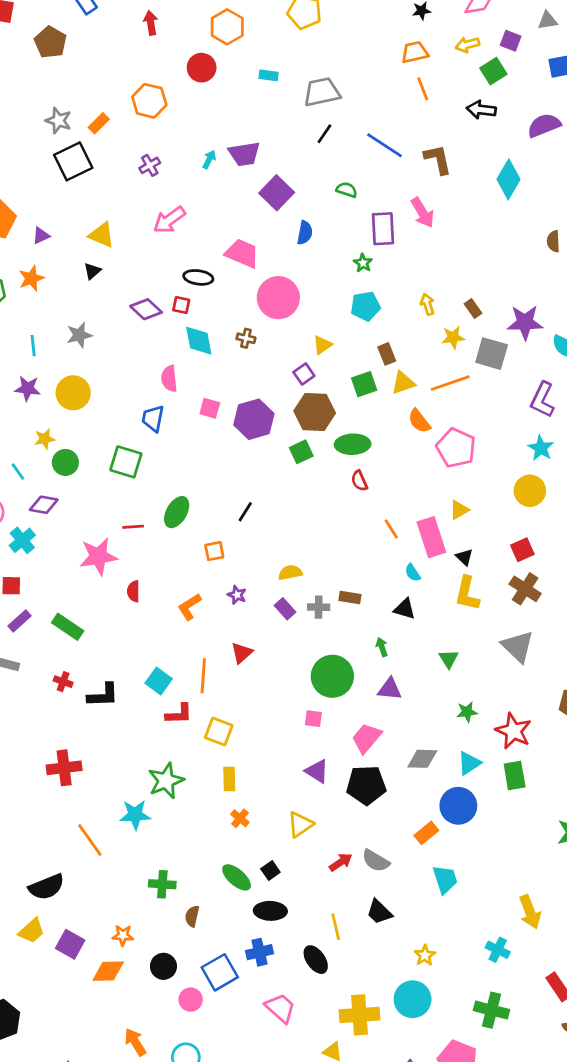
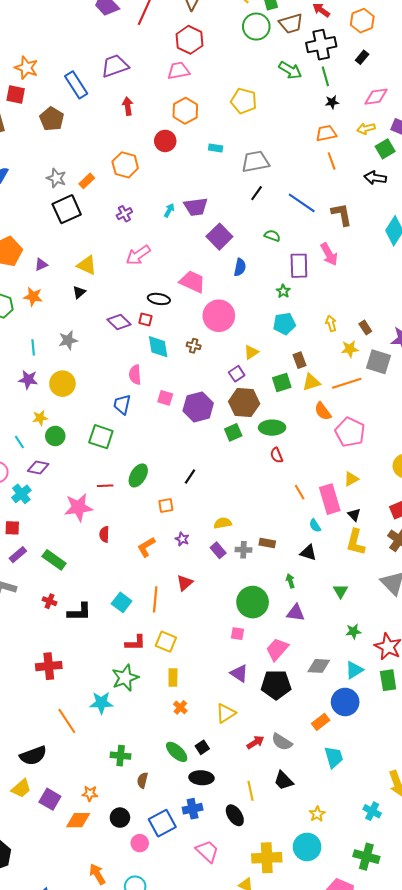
orange star: (31, 278) -> (33, 297), turned 30
red L-shape: (179, 714) -> (135, 643), moved

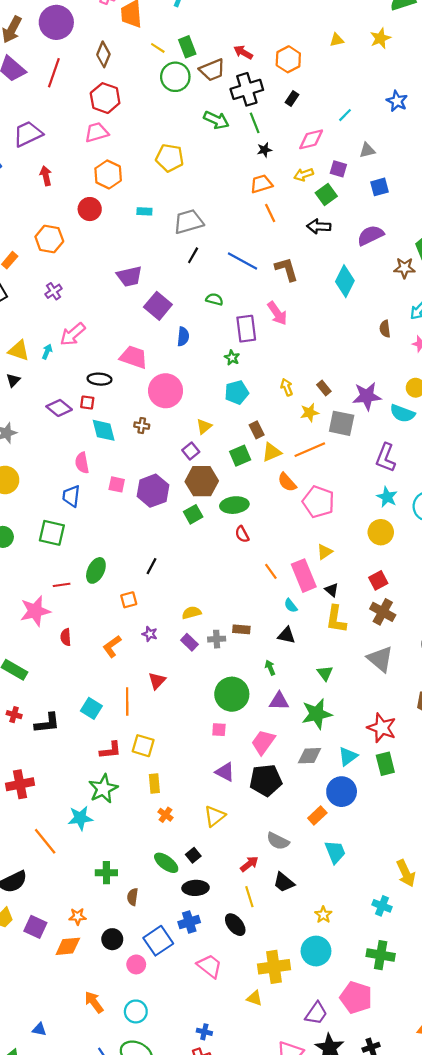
cyan arrow: (169, 210) -> (47, 352), moved
green star: (353, 631) -> (317, 714), moved, size x1.8
red arrow: (255, 742) -> (249, 864), moved

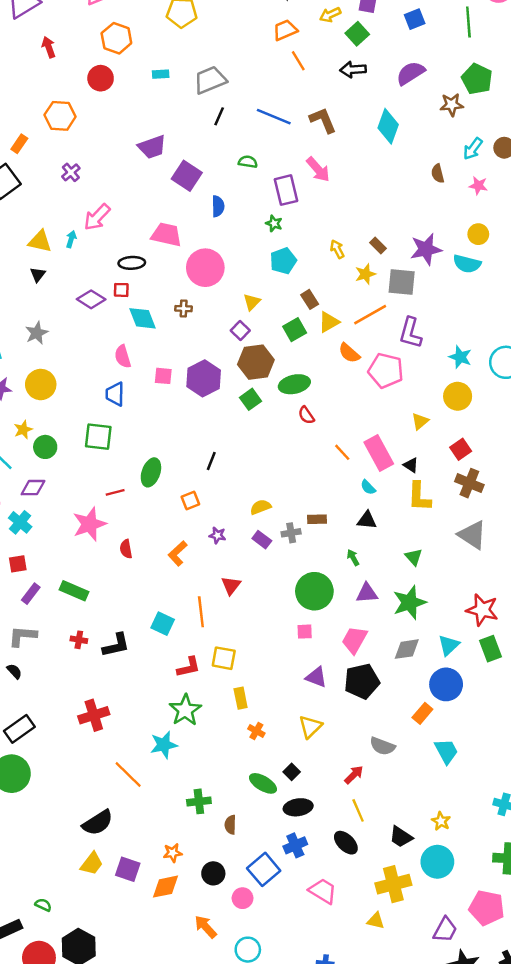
purple L-shape: (386, 458) -> (411, 333), moved
yellow triangle: (325, 552) -> (420, 421), moved
black trapezoid: (284, 882) -> (401, 837), moved
orange arrow: (94, 1002) -> (206, 927), moved

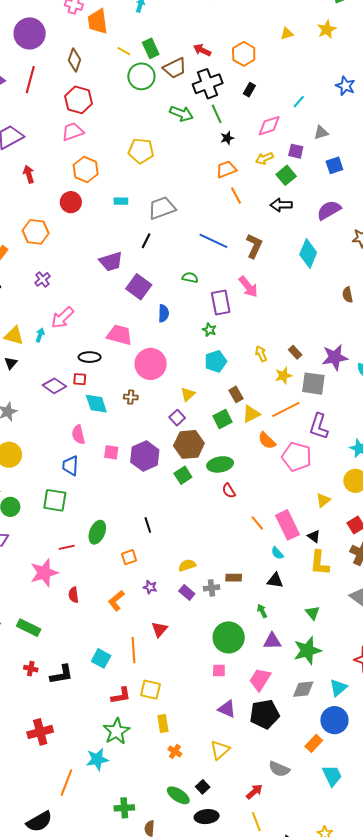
black line: (219, 116) -> (146, 241), moved
brown L-shape: (323, 120) -> (254, 246), turned 45
black line: (211, 461) -> (148, 525), turned -42
orange line: (128, 774) -> (66, 783), turned 64

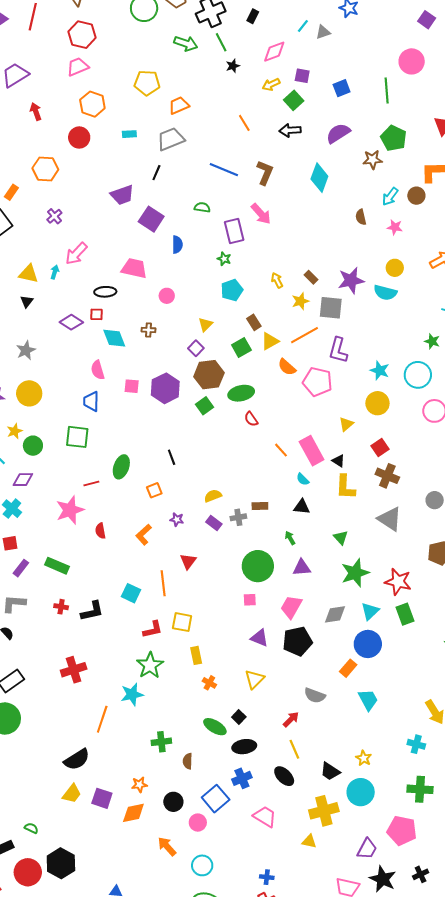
gray triangle: (321, 133) -> (323, 32), moved
orange trapezoid: (226, 169) -> (179, 105), moved
pink circle: (151, 364) -> (167, 296), size x0.5
green star: (307, 651) -> (355, 573), moved

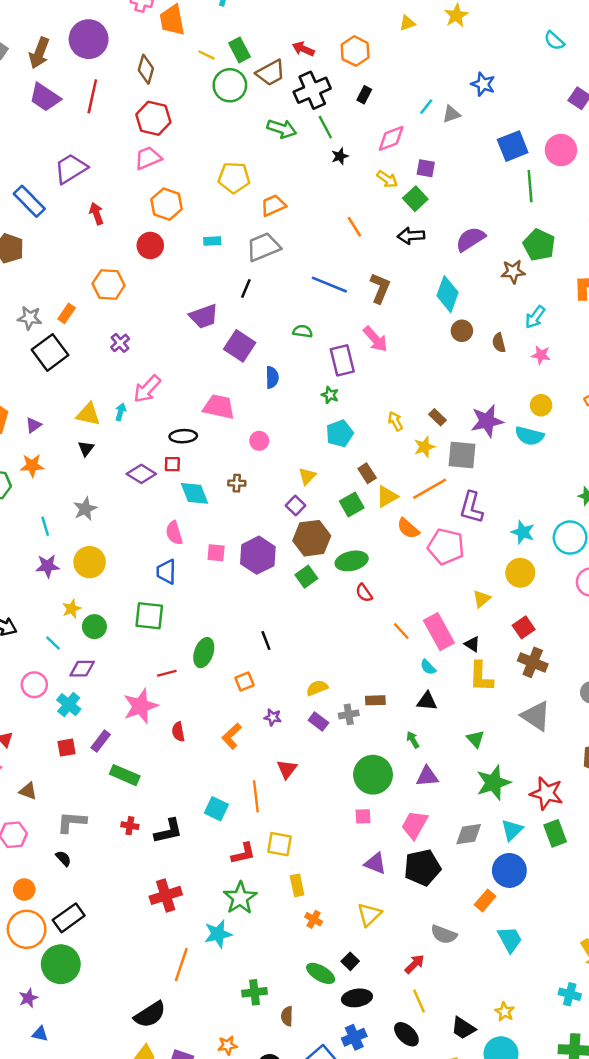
yellow arrow: (271, 84) -> (387, 179), turned -120
blue square: (342, 88) -> (513, 146), moved, size x1.4
brown circle: (416, 196) -> (462, 331), moved
purple rectangle: (21, 568) -> (101, 741), moved
red cross: (74, 670) -> (166, 895), moved

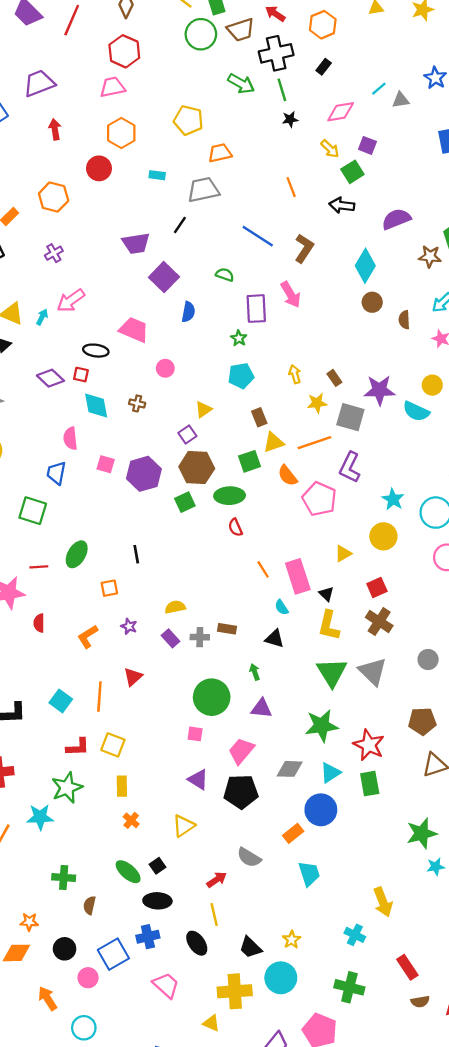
green square: (352, 504) -> (249, 461), moved
green triangle: (475, 739) -> (332, 672), moved, size x1.8

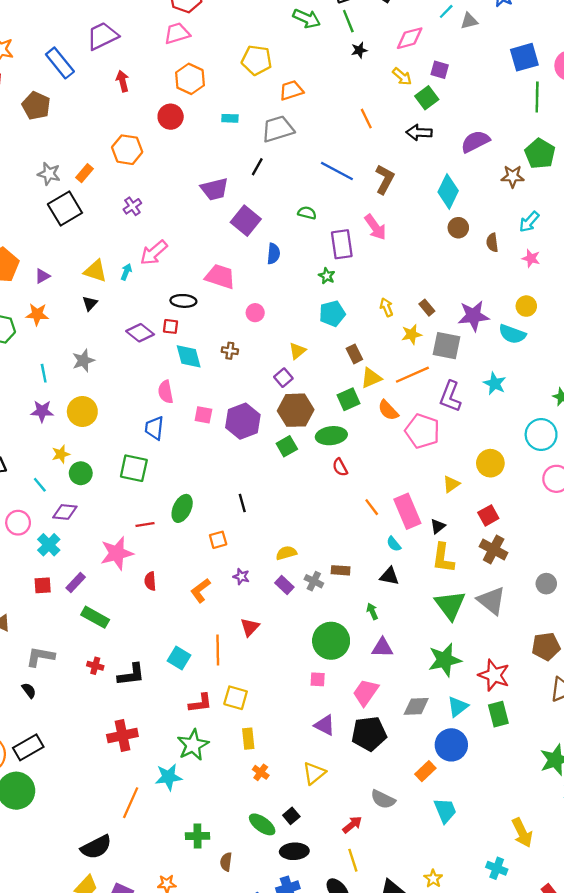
cyan star: (393, 499) -> (495, 384), moved
black triangle: (326, 594) -> (438, 526), turned 42
gray cross: (200, 637) -> (314, 581), turned 30

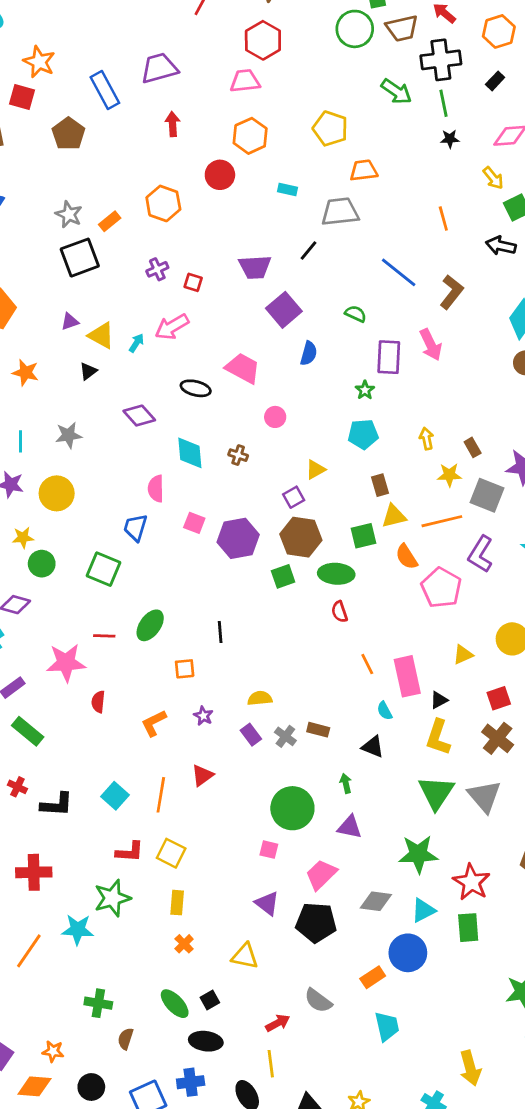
purple triangle: (42, 276) -> (70, 322), moved
red square: (171, 326) -> (193, 282), moved
yellow triangle: (314, 773) -> (245, 956), turned 40

